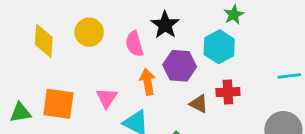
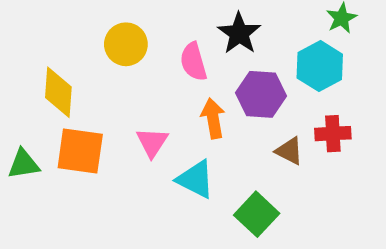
yellow diamond: (44, 41) -> (58, 92), moved

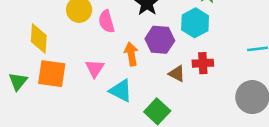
pink semicircle: (193, 62) -> (106, 21), moved
green triangle: (24, 164) -> (18, 81), turned -42

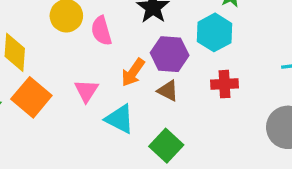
orange arrow: (131, 54) -> (133, 72), turned -135
orange square: (52, 74) -> (31, 97), turned 32
brown triangle: (177, 74) -> (168, 91), moved

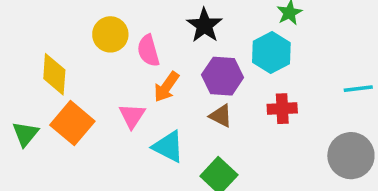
orange arrow: (133, 72) -> (166, 87), moved

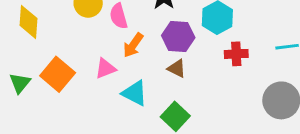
yellow diamond: (54, 74) -> (29, 22), moved
red cross: (282, 109) -> (236, 54), moved
pink triangle: (132, 116) -> (106, 68), turned 35

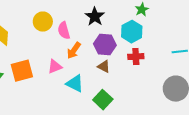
red cross: (236, 54) -> (136, 57), moved
orange square: (58, 74) -> (22, 71), turned 35

